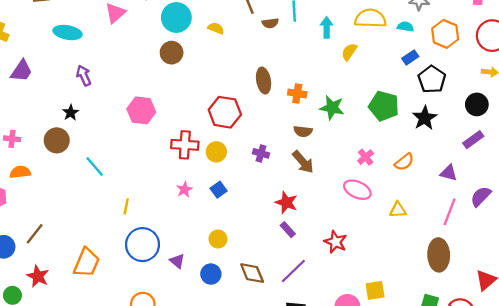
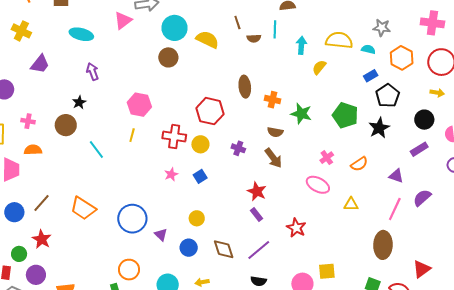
yellow semicircle: (216, 28) -> (207, 39), size x1.6
yellow line: (126, 206) -> (132, 135), moved
orange trapezoid: (87, 263) -> (83, 208), moved, turned 96

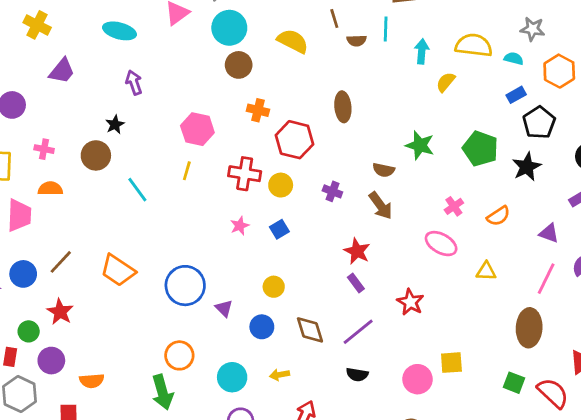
cyan circle: (174, 28) -> (229, 28), moved
orange cross: (273, 100) -> (258, 110), moved

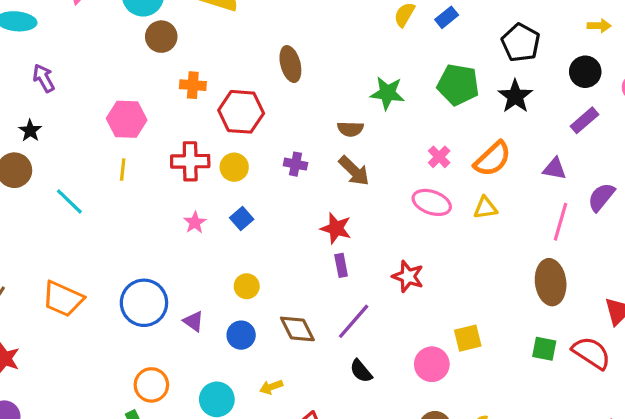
blue rectangle: (516, 95) -> (447, 17), moved
orange semicircle: (498, 216) -> (493, 159), size x1.4
yellow triangle: (486, 271) -> (485, 208), moved
purple rectangle: (356, 283) -> (341, 265), turned 36
black semicircle: (357, 375) -> (361, 371), turned 50

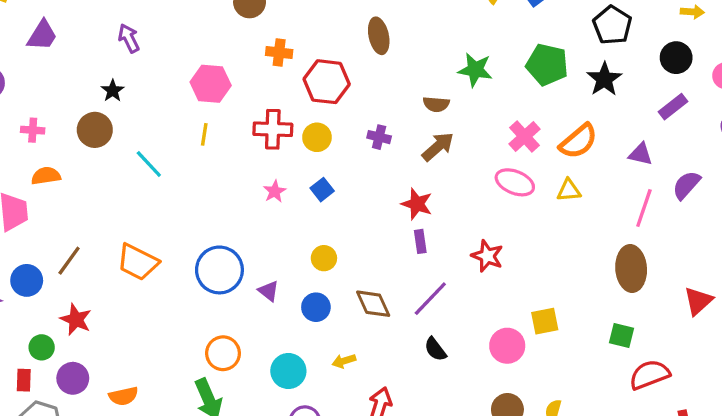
pink cross: (439, 157) -> (524, 137), size x1.4
brown arrow: (354, 171) -> (438, 147), turned -88
red semicircle: (591, 353) -> (649, 375), moved, turned -57

